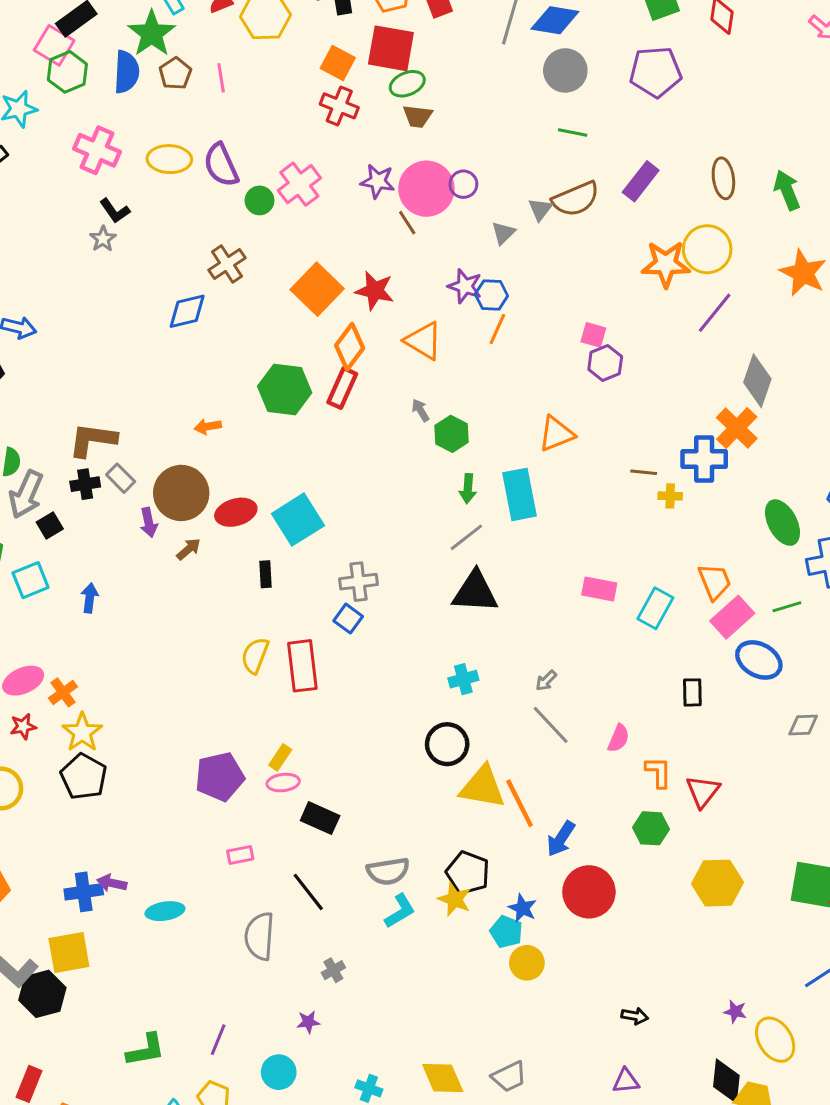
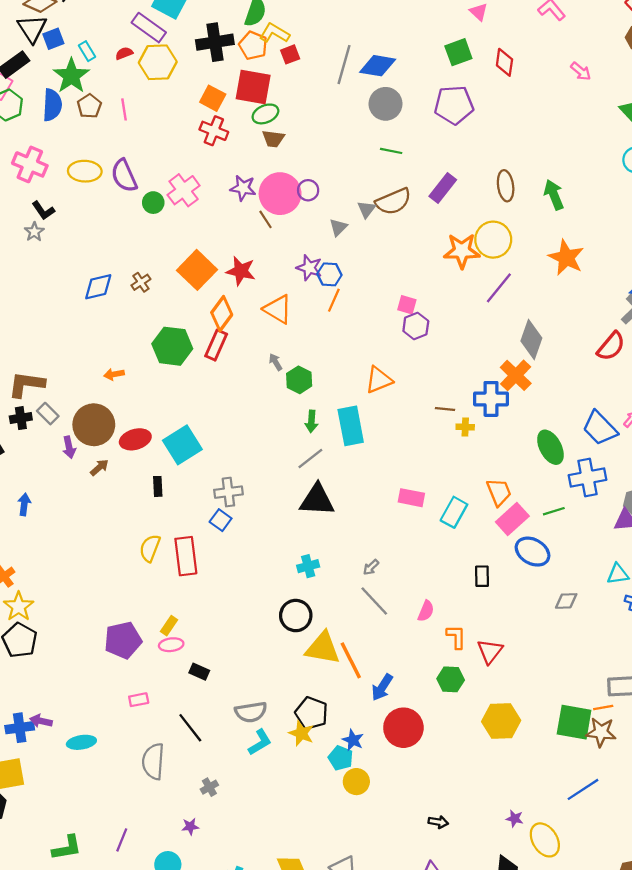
brown cross: (227, 264) -> (141, 282), moved, size x0.7
black rectangle: (320, 818) -> (199, 672), size x0.7

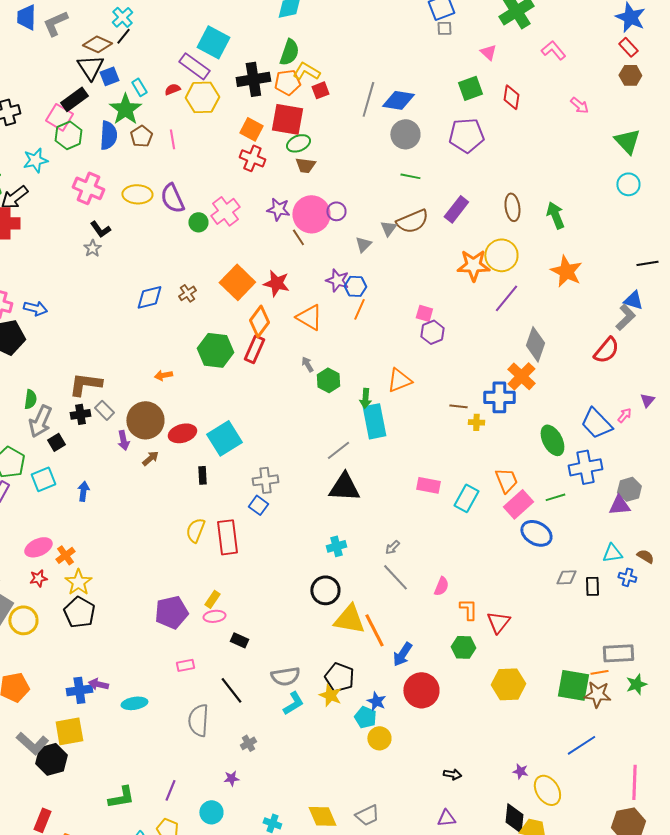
orange pentagon: (253, 45) -> (287, 82), turned -30
green arrow: (311, 421) -> (365, 398), moved
black rectangle: (482, 576) -> (592, 586), moved

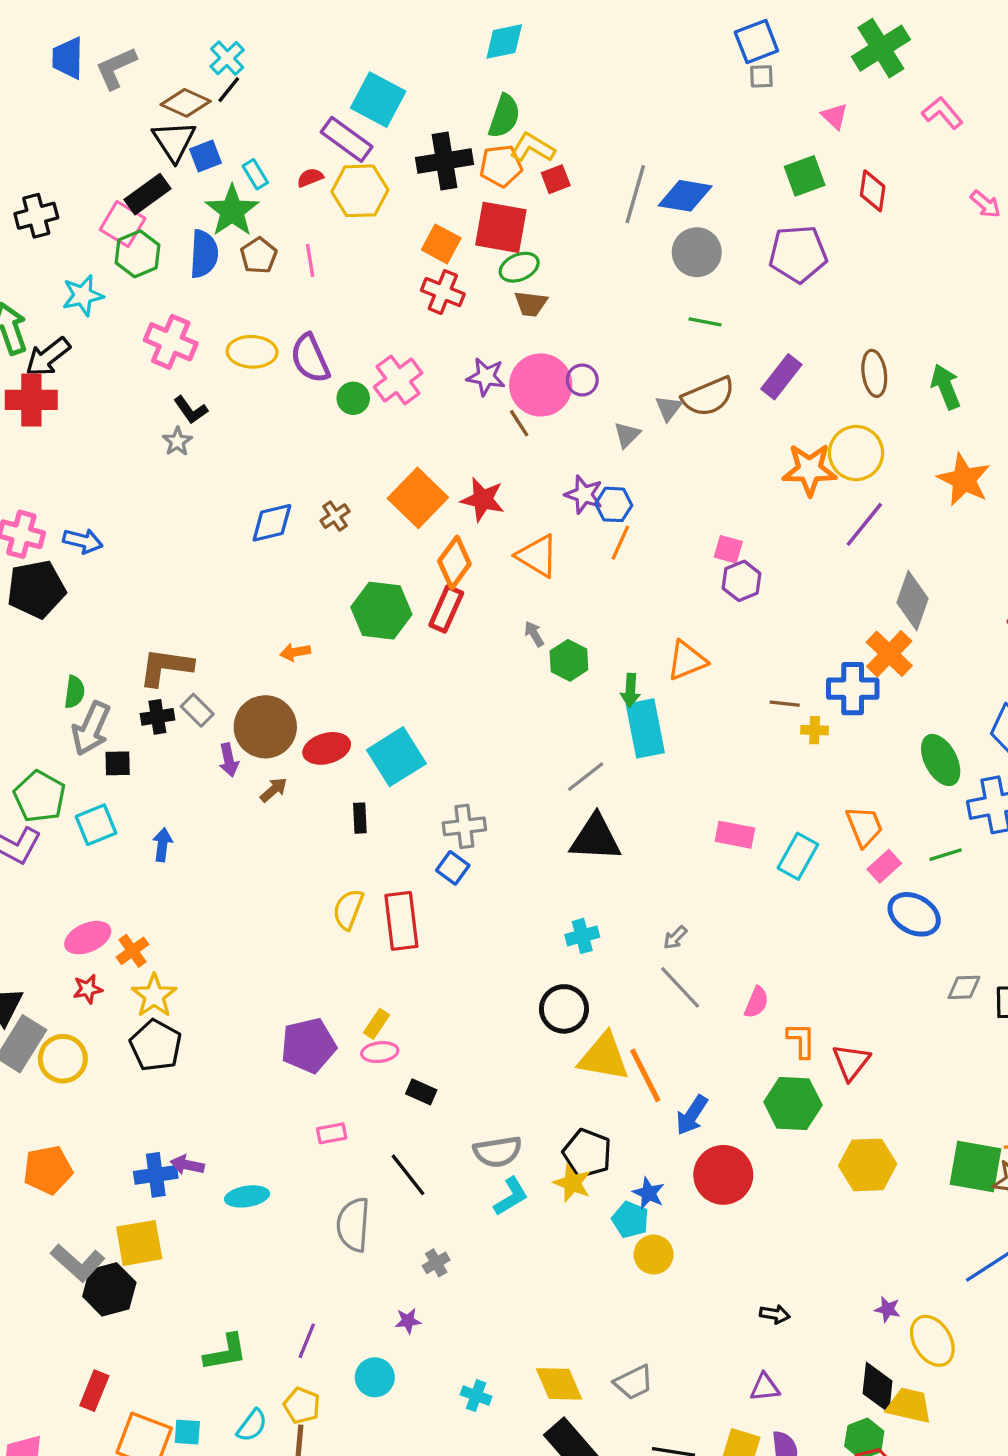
black square: (56, 442) -> (118, 763), turned 30
pink rectangle: (518, 504) -> (884, 866), size x0.7
green hexagon: (463, 647) -> (793, 1104), size x1.4

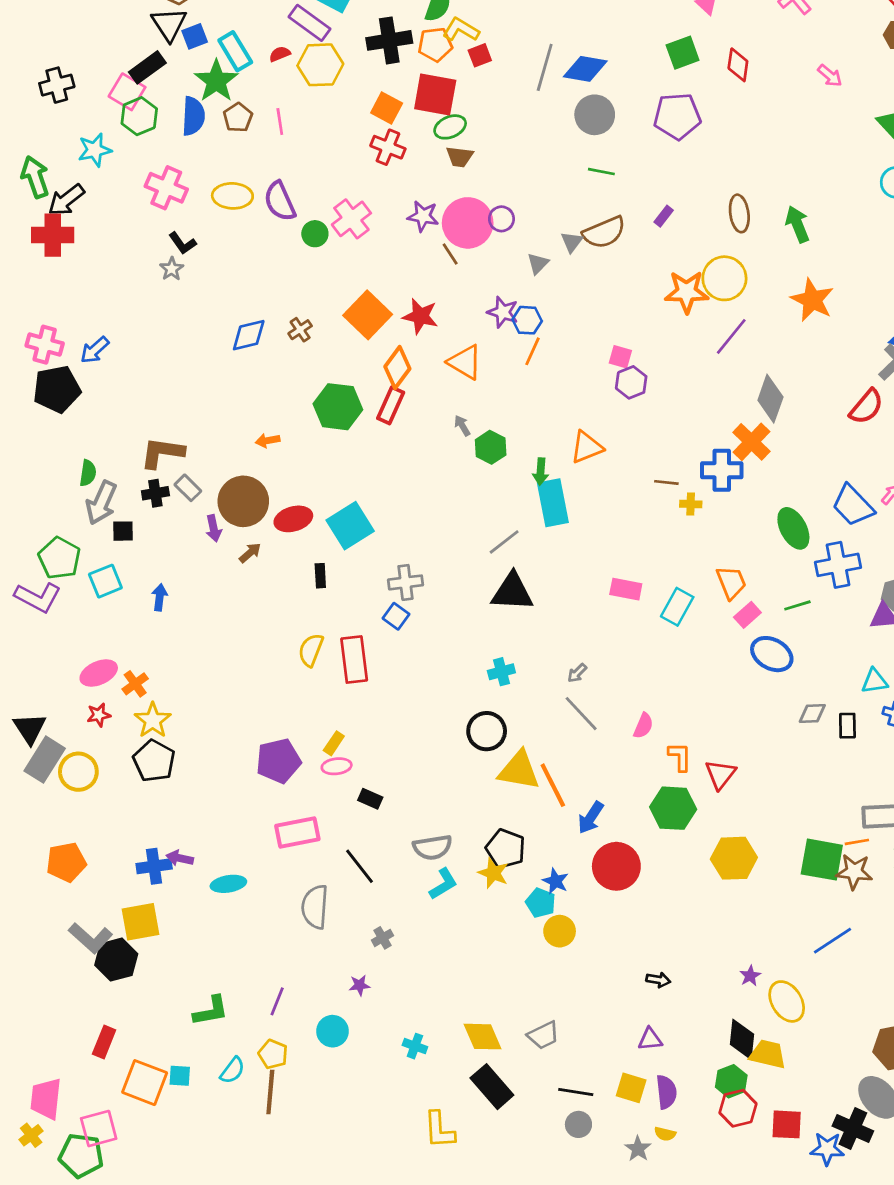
cyan rectangle: (255, 174) -> (235, 51), size x1.6
purple rectangle: (781, 377) -> (664, 216), size x0.6
blue arrow: (83, 541) -> (95, 350), turned 124
pink rectangle: (332, 1133) -> (297, 832), size x1.8
purple star: (888, 1309) -> (750, 976), turned 30

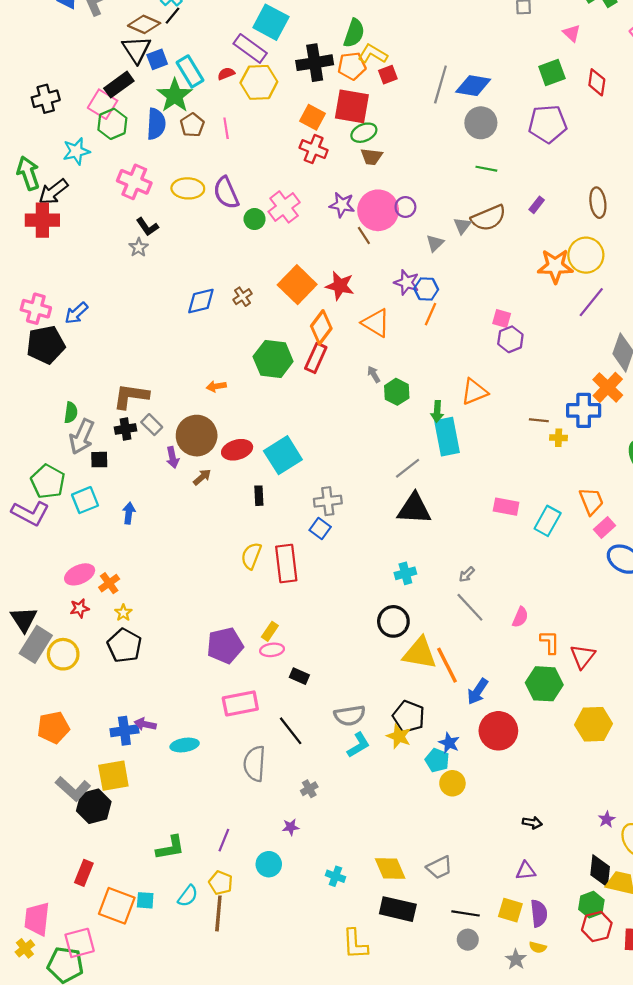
yellow star: (153, 720) -> (123, 613), size x0.6
black rectangle: (492, 1087) -> (398, 909), turned -36

